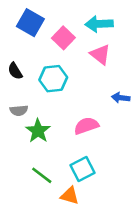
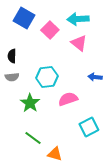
black semicircle: (15, 71) -> (12, 56), turned 32
cyan hexagon: (53, 79) -> (47, 77), moved
gray semicircle: (19, 110) -> (12, 77), moved
cyan square: (83, 169) -> (89, 127), moved

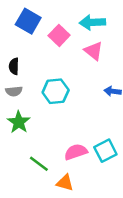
pink semicircle: (68, 99) -> (76, 152), moved
green star: (30, 103) -> (19, 122), moved

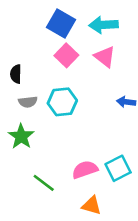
blue square: (28, 21) -> (61, 24), moved
pink square: (59, 35) -> (66, 55), moved
gray semicircle: (14, 91) -> (28, 102), moved
orange triangle: (65, 183) -> (92, 205), moved

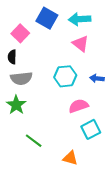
pink square: (66, 55) -> (20, 33), moved
gray semicircle: (28, 102) -> (21, 78), size x1.5
cyan hexagon: (62, 102) -> (65, 76), moved
pink semicircle: (85, 170) -> (79, 106), moved

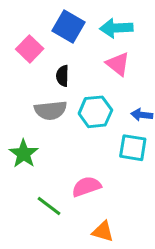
black semicircle: (12, 57) -> (62, 76), moved
gray semicircle: (21, 78) -> (51, 110), moved
pink semicircle: (79, 106) -> (86, 187), moved
cyan square: (91, 129) -> (133, 148), moved, turned 36

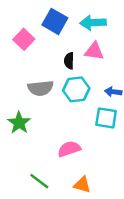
pink triangle: (118, 64) -> (94, 51), turned -30
black semicircle: (62, 76) -> (69, 61), moved
green line: (49, 206) -> (39, 181), moved

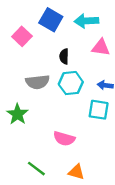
pink triangle: (94, 51) -> (101, 48), moved
pink semicircle: (69, 149) -> (64, 139), turned -145

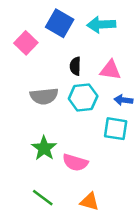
pink triangle: (101, 48) -> (110, 70), moved
green star: (17, 114) -> (44, 148), moved

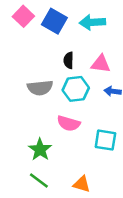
pink square: (26, 43) -> (23, 16), moved
cyan square: (116, 129) -> (105, 140), moved
green star: (44, 148) -> (40, 150), moved
pink semicircle: (75, 163) -> (69, 123), moved

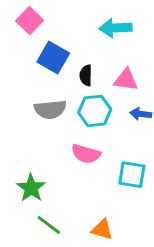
blue square: (54, 21) -> (53, 58), moved
green star: (40, 150) -> (31, 188), moved

